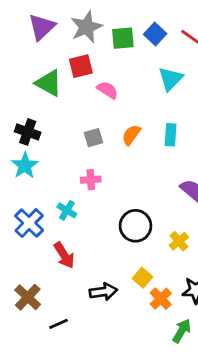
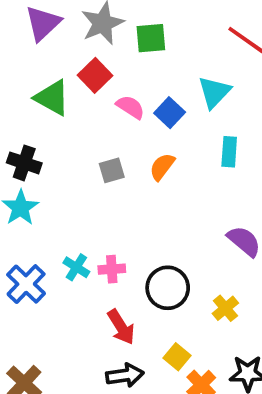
blue square: (155, 34) -> (170, 113), moved
red square: (81, 66) -> (95, 75), turned -30
cyan rectangle: (171, 135) -> (229, 152), moved
pink cross: (91, 180) -> (112, 269), moved
red arrow: (64, 255) -> (121, 327), moved

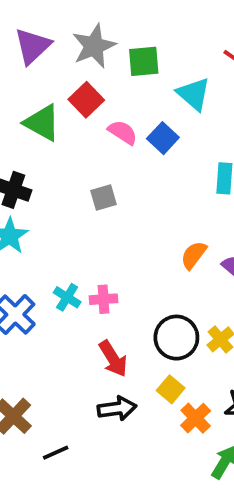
cyan triangle: (214, 92) -> (194, 94), moved, turned -33
orange semicircle: (162, 167) -> (194, 255), moved
black circle: (168, 288) -> (176, 338), moved

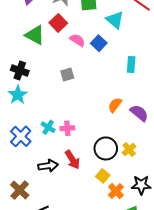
black arrow: (117, 409) -> (48, 166), moved

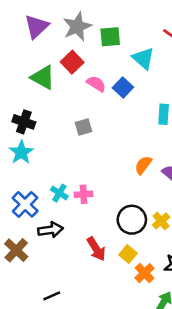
red arrow: (72, 160) -> (96, 249), moved
black arrow: (48, 166) -> (51, 230), moved
brown cross: (20, 190) -> (16, 250), moved

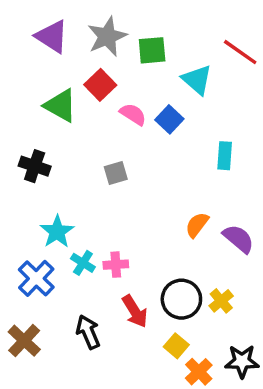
purple triangle: (37, 27) -> (52, 36), turned -44
cyan star: (21, 152) -> (57, 232), moved
black arrow: (51, 230) -> (88, 332), moved, turned -105
red arrow: (96, 249) -> (135, 311), moved

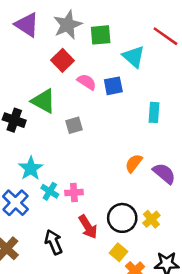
green triangle: (60, 106) -> (43, 101), moved
blue square: (169, 119) -> (113, 86), turned 36

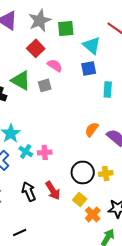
blue square: (113, 86) -> (89, 68), moved
gray square: (74, 125) -> (45, 85), moved
yellow cross: (151, 219) -> (106, 173), turned 32
red arrow: (88, 227) -> (53, 190), moved

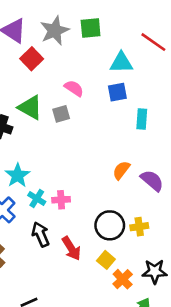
green square: (66, 28) -> (91, 28), moved
cyan triangle: (92, 45) -> (121, 63), turned -42
red square: (36, 48) -> (32, 59), moved
black arrow: (29, 191) -> (41, 234), moved

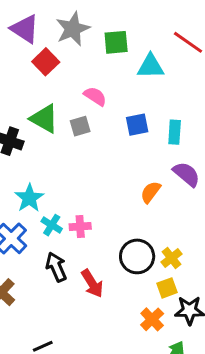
green square: (91, 28) -> (116, 42), moved
blue square: (117, 92) -> (137, 125), moved
purple semicircle: (152, 181) -> (187, 174), moved
yellow cross: (139, 227) -> (172, 258), turned -30
yellow square: (106, 260) -> (167, 288), moved, turned 30

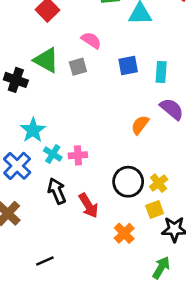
orange cross: (152, 319) -> (124, 233), moved

